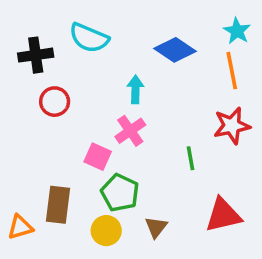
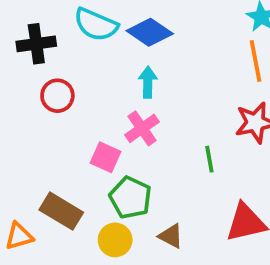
blue diamond: (175, 50) -> (150, 32), moved
brown rectangle: (58, 205) -> (61, 211), turned -66
brown triangle: (156, 227) -> (171, 236), turned -40

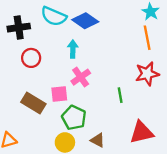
cyan arrow: (148, 82) -> (73, 49), moved
pink square: (105, 157) -> (59, 94), turned -30
brown rectangle: (61, 211) -> (33, 103), moved

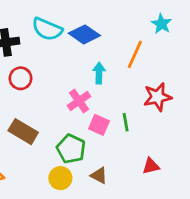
orange line: (147, 38) -> (135, 54), moved, turned 35
cyan arrow: (73, 49) -> (99, 73), moved
pink square: (59, 94) -> (99, 125), moved, turned 30
red triangle: (142, 132) -> (151, 166), size x0.6

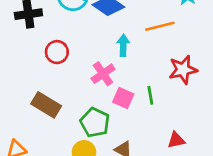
orange line: (135, 54) -> (160, 26), turned 52
red circle: (21, 78) -> (57, 52), moved

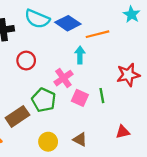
orange line: (160, 26) -> (97, 34), moved
brown rectangle: (46, 105) -> (17, 116), moved, turned -65
green pentagon: (95, 122) -> (44, 100), moved

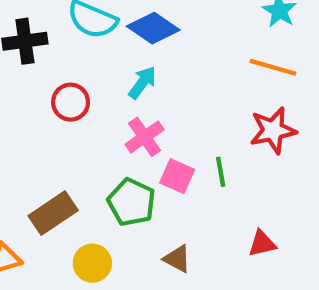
orange line: (97, 34) -> (273, 67), moved, turned 30
cyan arrow: (80, 55) -> (142, 83), moved, turned 35
green pentagon: (44, 100) -> (132, 202), moved
yellow circle: (48, 142) -> (92, 263), moved

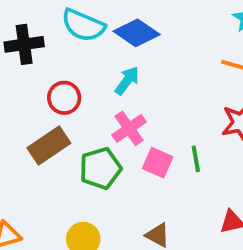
green pentagon: (132, 202) -> (100, 168), moved, turned 30
brown rectangle: (53, 213) -> (49, 145), moved

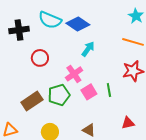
cyan arrow: (127, 81) -> (88, 49), moved
brown rectangle: (49, 145) -> (32, 101), moved
pink square: (158, 163) -> (89, 92), turned 35

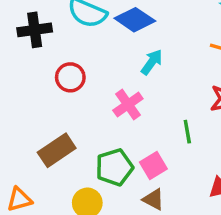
pink square: (89, 92) -> (153, 166), moved
green pentagon: (59, 95) -> (114, 167), moved

